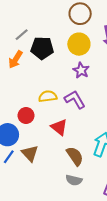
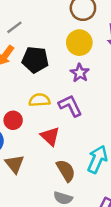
black pentagon: (42, 48) -> (35, 60), moved

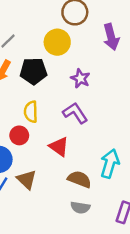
yellow circle: (79, 43) -> (57, 42), moved
yellow semicircle: (39, 100) -> (31, 112), moved, turned -80
brown semicircle: (66, 171) -> (79, 179), turned -30

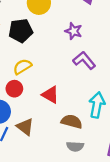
purple star: (80, 78) -> (74, 31), moved
yellow semicircle: (31, 112) -> (22, 67), turned 66
purple L-shape: (75, 113) -> (84, 60), moved

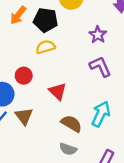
yellow semicircle: (22, 67) -> (45, 47), moved

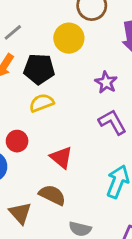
brown triangle: (24, 116) -> (20, 213), moved
brown semicircle: (71, 124) -> (52, 195), moved

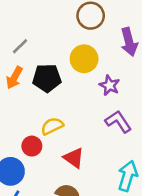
yellow circle: (69, 38) -> (84, 59), moved
yellow semicircle: (42, 103) -> (52, 126), moved

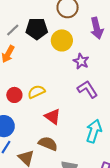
black pentagon: (47, 78) -> (37, 29), moved
red circle: (32, 146) -> (14, 95), moved

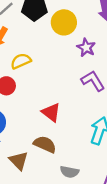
yellow semicircle: (36, 92) -> (21, 61), moved

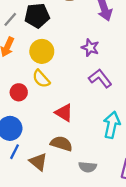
yellow circle: (64, 22) -> (42, 51), moved
yellow semicircle: (21, 61) -> (41, 79), moved, turned -102

